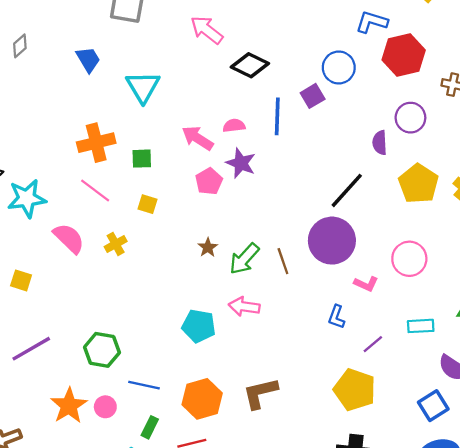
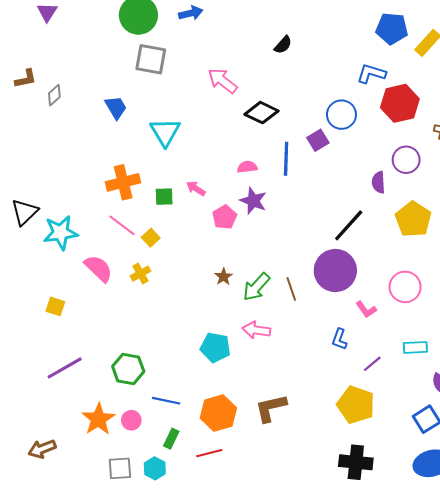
pink arrow: (198, 138) -> (196, 188), moved, size x0.7
yellow square: (147, 204) -> (151, 238), moved, turned 30
pink L-shape: (366, 284) -> (366, 309), turned 30

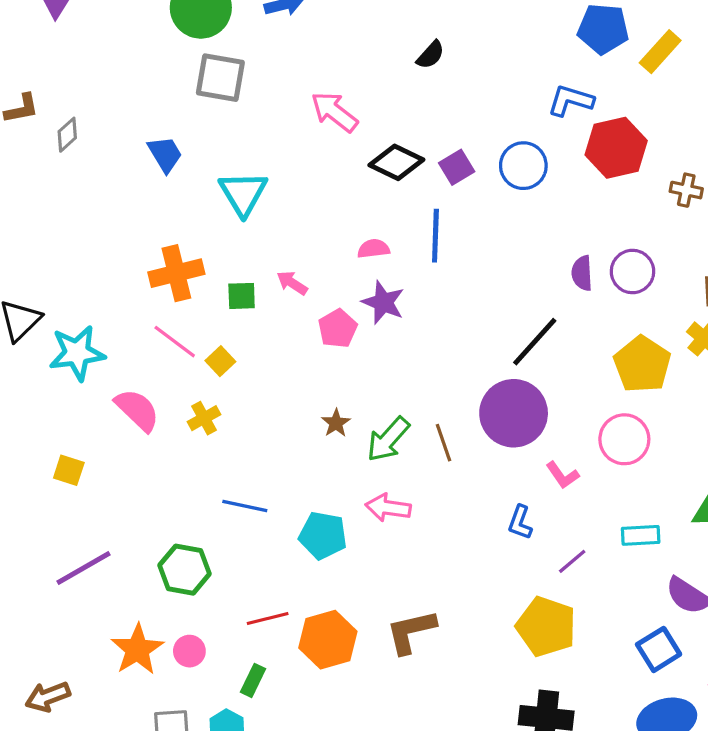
purple square: (318, 140) -> (457, 167), moved
purple circle: (406, 160) -> (632, 272), moved
yellow pentagon: (413, 219) -> (642, 364), moved
blue line: (166, 401) -> (245, 506), moved
red line: (209, 453) -> (268, 618), moved

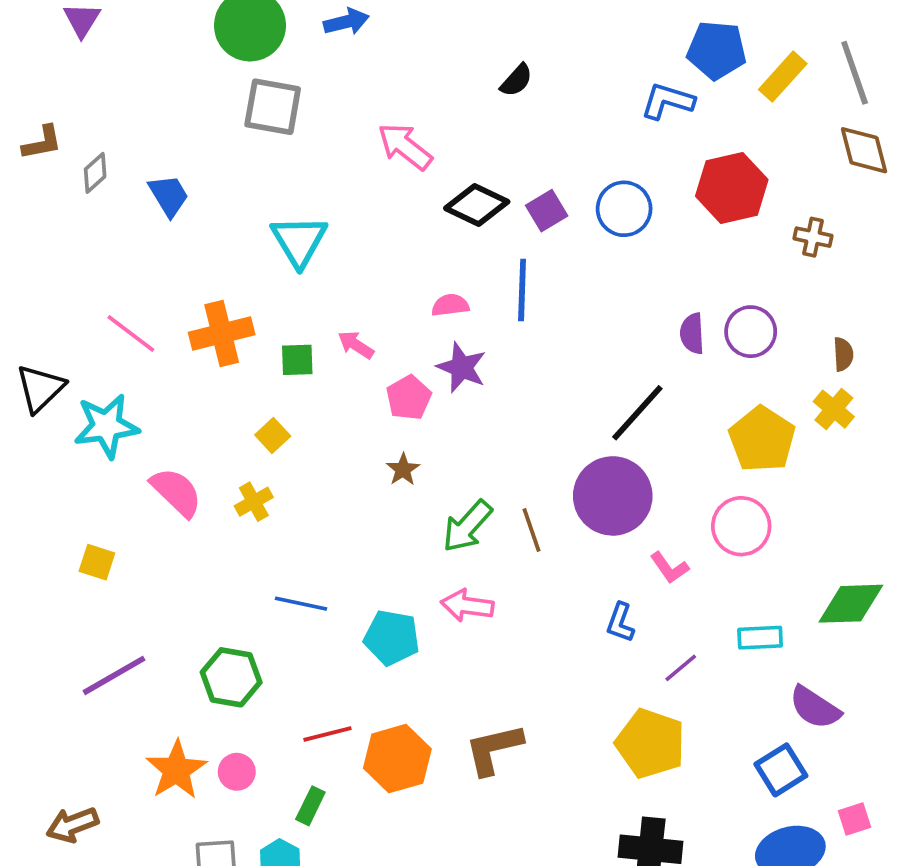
blue L-shape: (571, 100) -> (668, 101), moved
blue trapezoid: (165, 154) -> (169, 196), moved
pink line: (175, 342) -> (131, 333), moved
brown star: (336, 423) -> (403, 470), moved

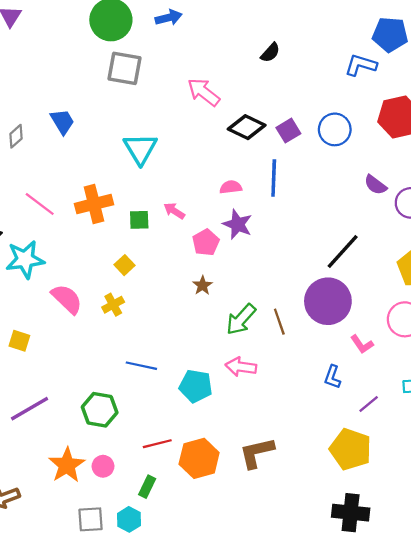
gray diamond: (95, 173) -> (16, 136), moved
purple semicircle: (692, 333) -> (375, 185), moved, turned -50

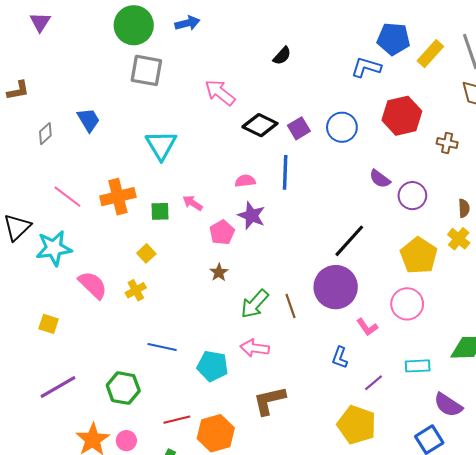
brown L-shape: (257, 453) -> (269, 401), moved

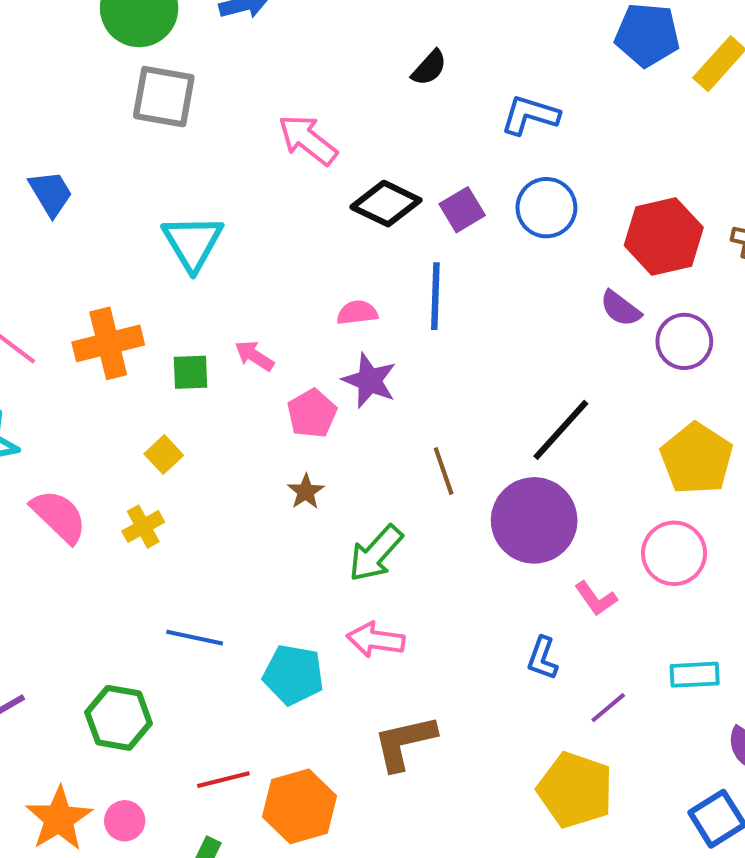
blue L-shape: (366, 67) -> (530, 115), moved
red hexagon: (402, 116) -> (664, 236), moved
brown line: (290, 306) -> (444, 471), moved

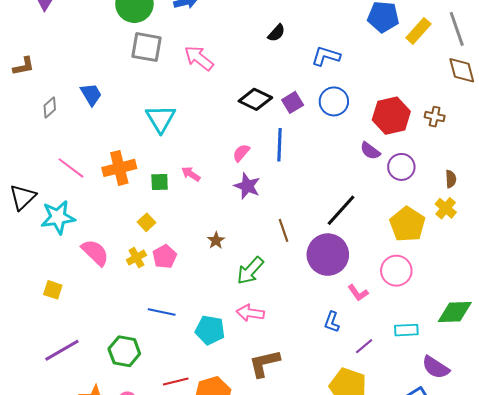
pink arrow: (308, 140) -> (199, 58), moved
pink semicircle: (357, 313) -> (241, 153), turned -42
pink pentagon: (312, 413) -> (165, 257), moved

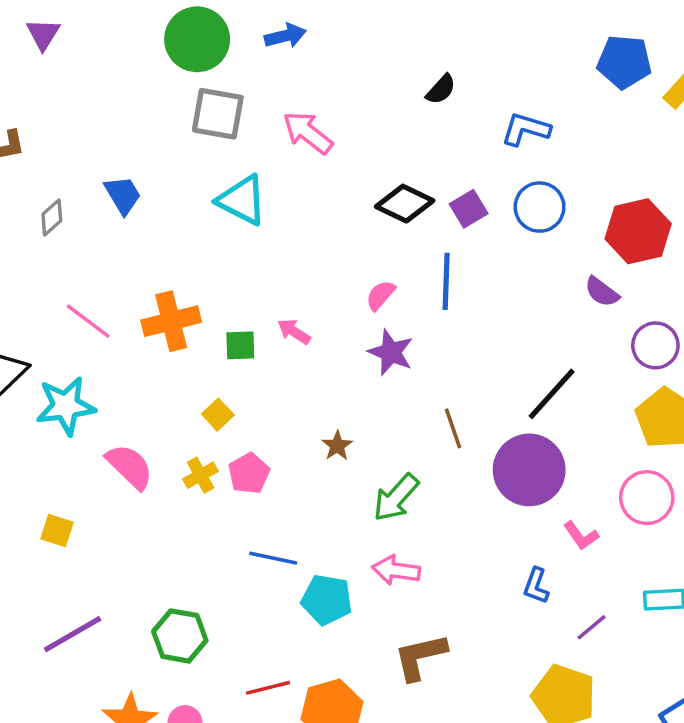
cyan triangle: (161, 119) -> (242, 200), moved, turned -32
purple circle: (401, 167) -> (655, 345), moved
blue line: (162, 312) -> (273, 558), moved

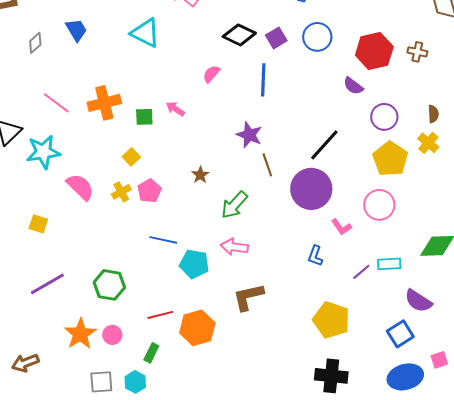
pink semicircle: (380, 295) -> (211, 74), moved
purple star: (391, 352) -> (249, 135), moved
purple line: (591, 627) -> (361, 272), moved

